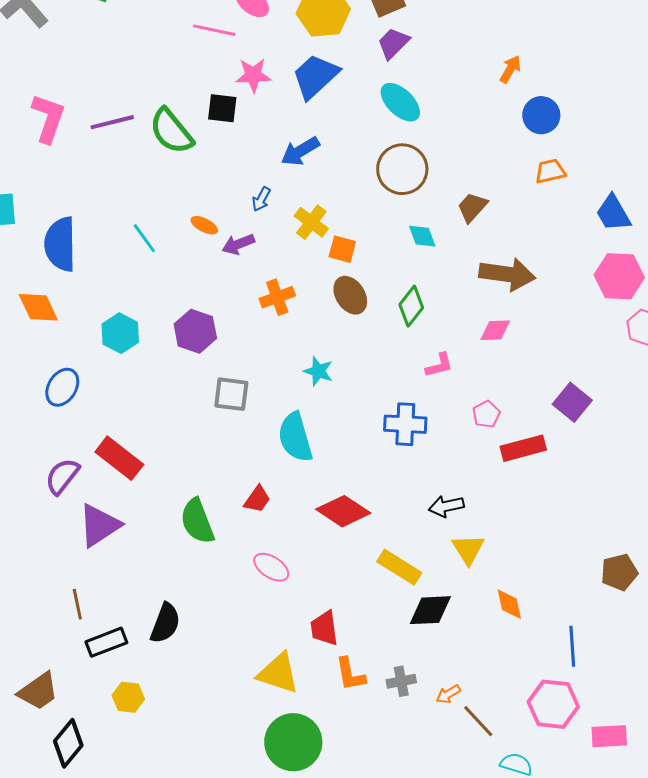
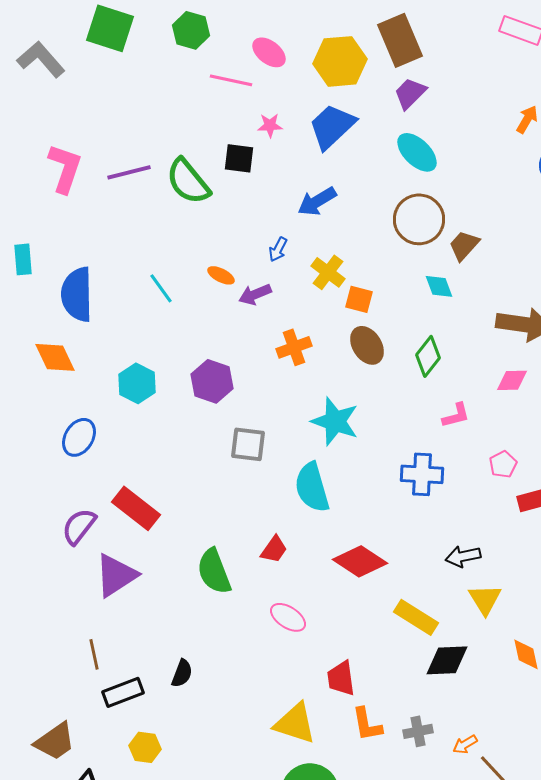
pink star: (253, 75) -> (270, 125), size x0.7
brown trapezoid: (472, 207) -> (464, 245), moved
cyan star: (318, 371) -> (335, 421), size x1.6
black semicircle: (165, 623) -> (182, 673), size x0.7

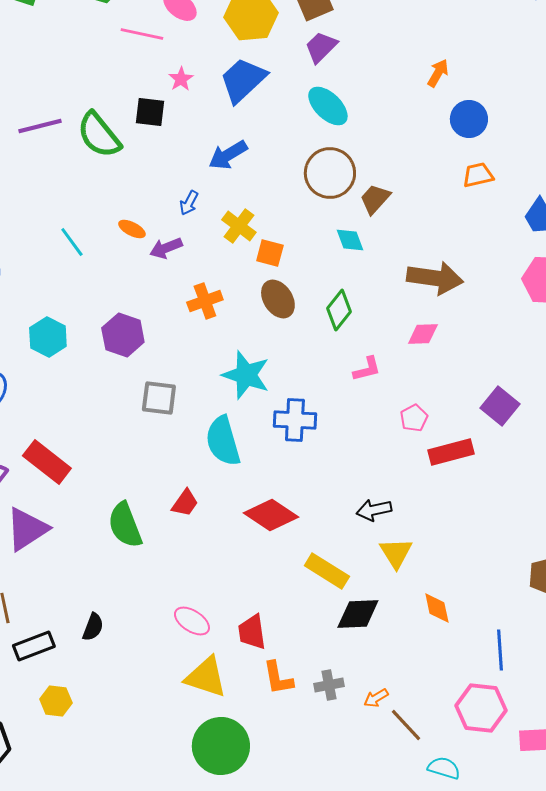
pink star: (270, 125) -> (181, 79), turned -30
blue cross: (422, 474) -> (295, 420), moved
pink ellipse: (288, 617) -> (192, 621), moved

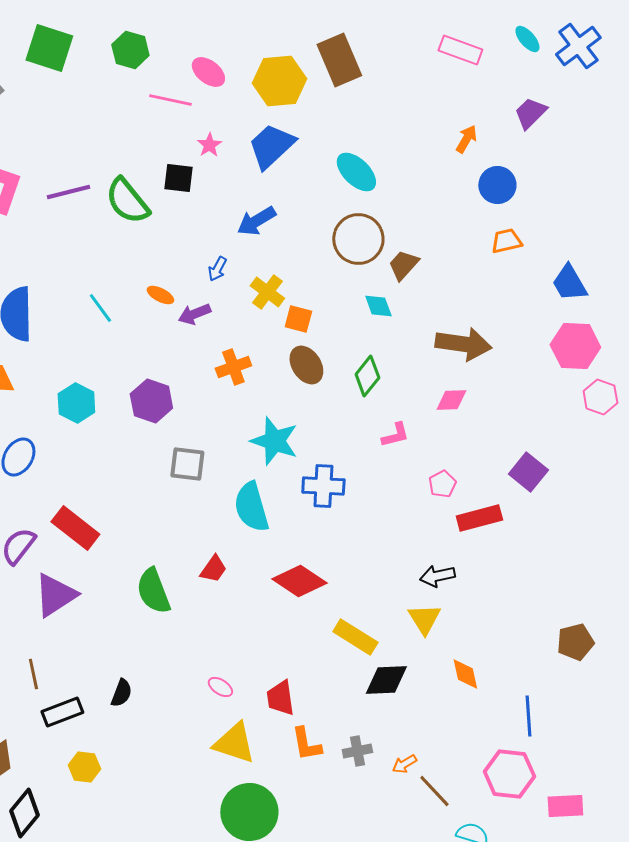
purple trapezoid: (321, 47) -> (530, 113), moved
black arrow: (374, 510) -> (437, 576), moved
pink ellipse: (192, 621) -> (220, 687), size x0.7

